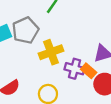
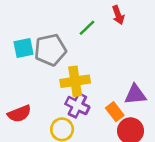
purple cross: (75, 69) -> (77, 105), moved

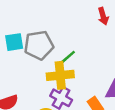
green line: (87, 28) -> (68, 57), moved

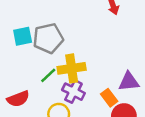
green line: (68, 57) -> (48, 75), moved

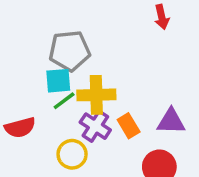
cyan square: (23, 36) -> (58, 81), moved
orange rectangle: (109, 98) -> (129, 126), moved

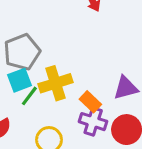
purple cross: (95, 126) -> (93, 122), moved

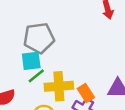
yellow cross: (55, 83) -> (59, 86), moved

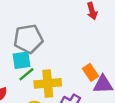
orange rectangle: (86, 93) -> (90, 72), moved

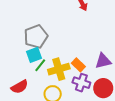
orange rectangle: (90, 72) -> (78, 65), moved

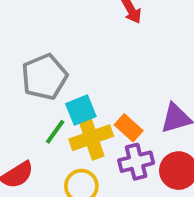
cyan square: (34, 55) -> (81, 110), moved
purple cross: (81, 83) -> (136, 162), turned -30

